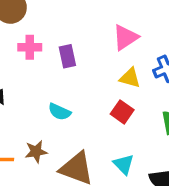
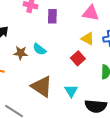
pink triangle: (125, 37) -> (91, 13), turned 30
brown star: (36, 152) -> (21, 53), moved

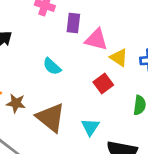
pink triangle: (91, 13) -> (96, 40), moved
brown star: (21, 53) -> (16, 103), moved

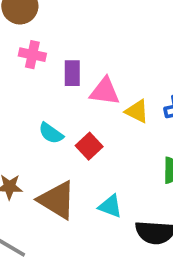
red square: (103, 83) -> (89, 146), moved
cyan triangle: (90, 127) -> (110, 206), turned -36

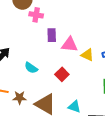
pink cross: (32, 55) -> (36, 15), moved
cyan semicircle: (51, 133) -> (31, 68), moved

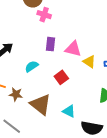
purple rectangle: (52, 35) -> (51, 44), moved
cyan semicircle: (31, 68) -> (32, 66), turned 104

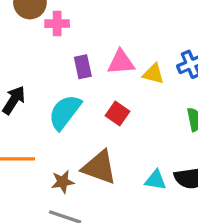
cyan semicircle: (32, 66) -> (65, 112), size x1.6
brown star: (16, 94) -> (63, 182), moved
cyan triangle: (69, 111) -> (156, 180), moved

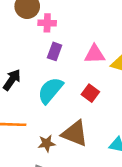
purple rectangle: (83, 67) -> (55, 51), moved, turned 30

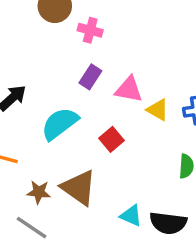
pink cross: (47, 23) -> (90, 30), moved
purple rectangle: (55, 51) -> (90, 77), moved

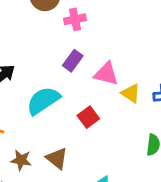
pink cross: (90, 30) -> (75, 19), turned -30
brown triangle: (79, 188) -> (57, 158), size x0.7

